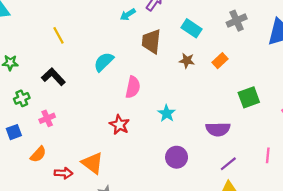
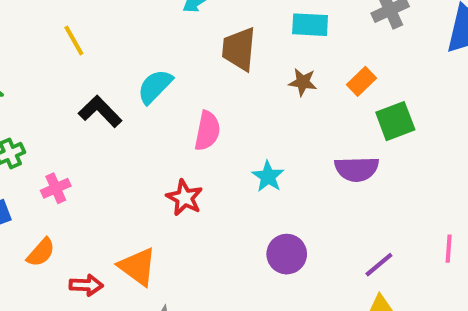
cyan rectangle: (191, 28) -> (310, 25), turned -30
black L-shape: (53, 77) -> (100, 111), moved
green square: (249, 97) -> (395, 121), moved
purple semicircle: (218, 129) -> (357, 169), moved

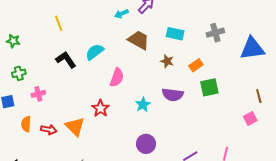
brown trapezoid: (239, 49) -> (139, 40), turned 105
purple semicircle: (357, 169) -> (173, 95), moved
orange semicircle: (41, 252) -> (26, 124), turned 133
orange triangle: (138, 267) -> (75, 127), moved
red arrow: (86, 285) -> (49, 130), moved

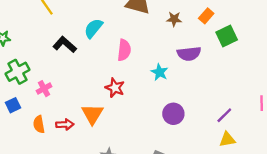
green cross: (19, 73) -> (17, 72), size x1.5
orange triangle: (75, 127) -> (92, 114), turned 30

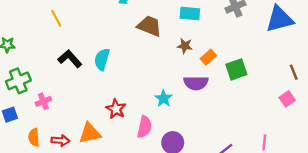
orange rectangle: (206, 16) -> (208, 57), moved
cyan semicircle: (93, 28) -> (102, 59), moved, turned -30
pink semicircle: (124, 50) -> (144, 127), moved
orange triangle: (92, 114) -> (90, 133), turned 40

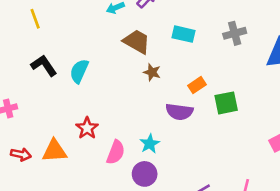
brown star: (185, 46) -> (152, 72), moved
cyan star: (164, 98) -> (150, 144), moved

